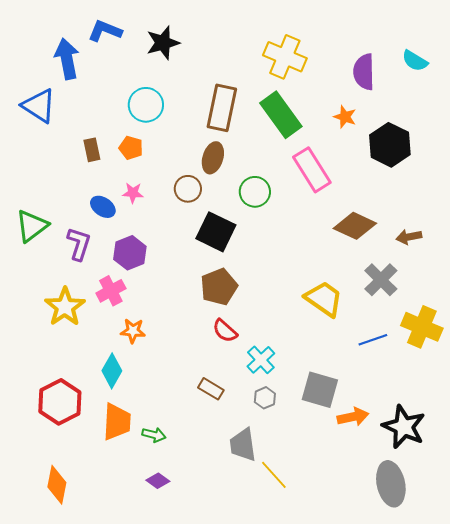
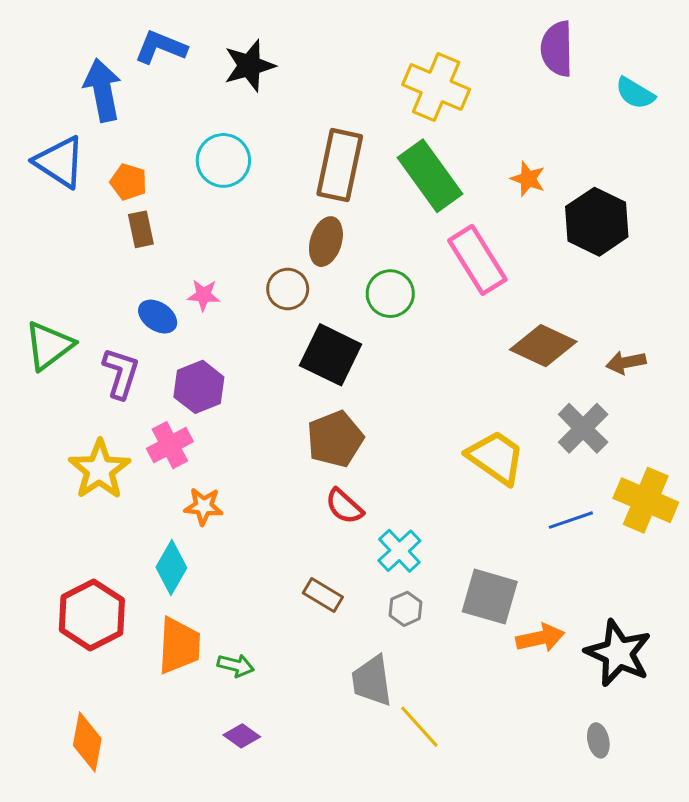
purple semicircle: (364, 72) -> (557, 49), moved
orange pentagon: (131, 148) -> (129, 182), moved
gray ellipse: (391, 484) -> (598, 740), size x0.5

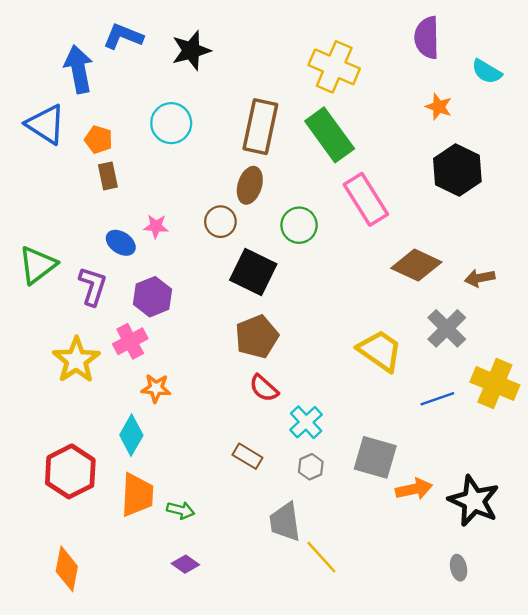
orange star: (528, 179) -> (439, 107), moved

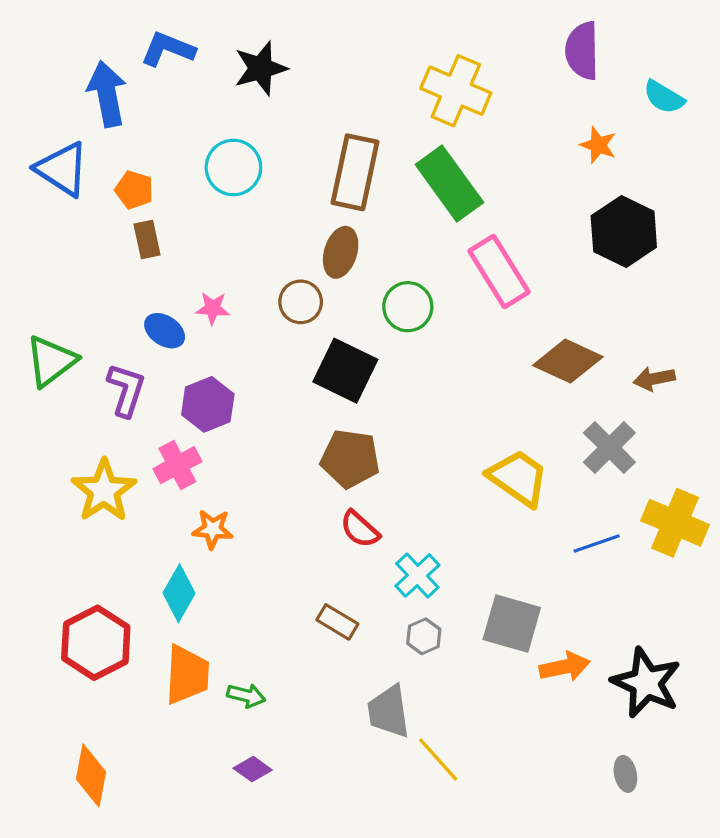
brown pentagon: (257, 337) -> (350, 459), turned 30

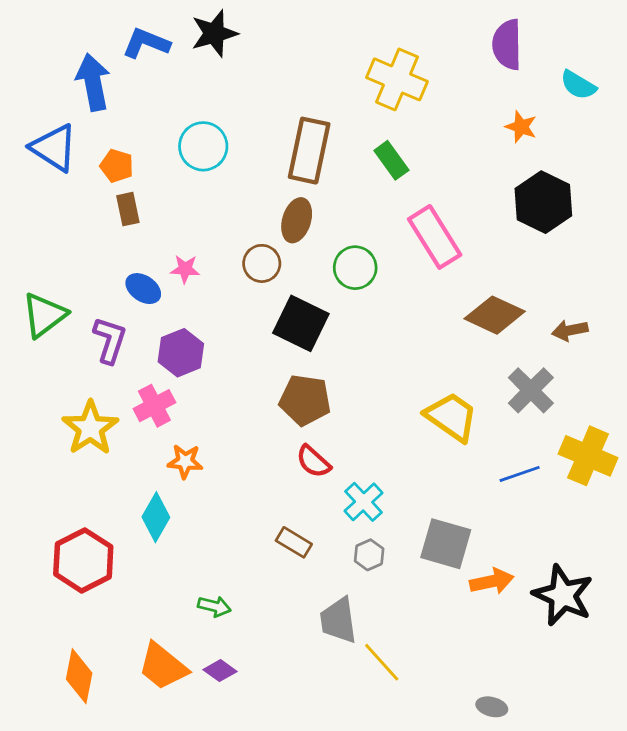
black star: (261, 68) -> (214, 33), moved
green rectangle: (449, 183) -> (391, 160), size x0.6
orange trapezoid: (187, 675) -> (163, 666), moved, turned 126
gray ellipse: (625, 774) -> (492, 707), moved, turned -64

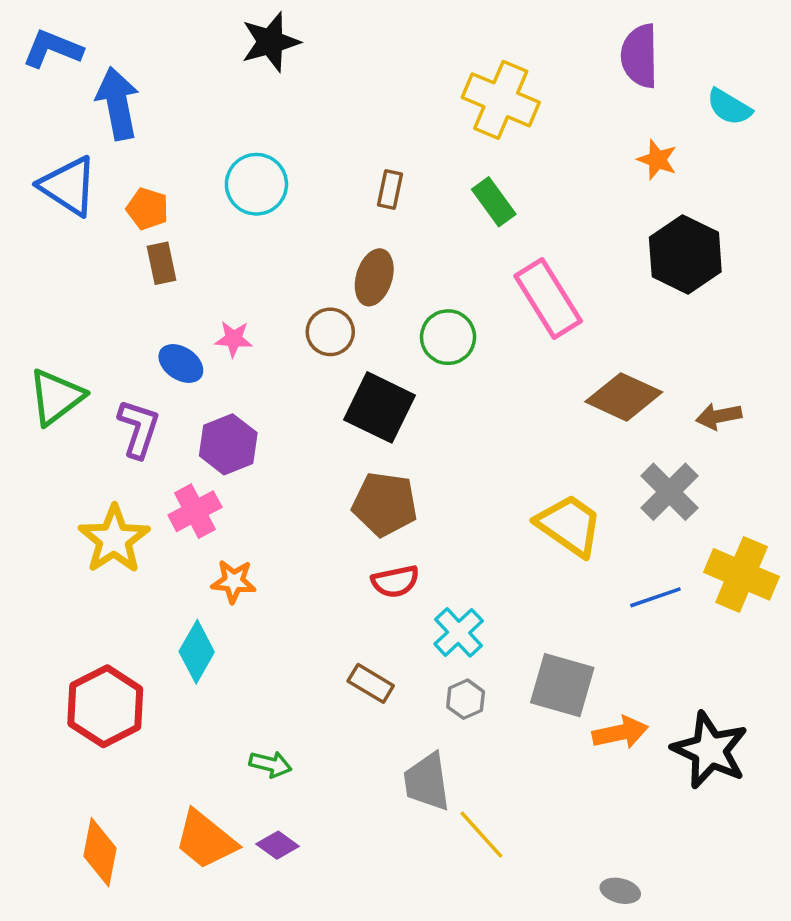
blue L-shape: (146, 43) -> (53, 49), moved
brown rectangle: (309, 151) -> (390, 189), size x0.5
red semicircle: (313, 461) -> (395, 581), turned -54

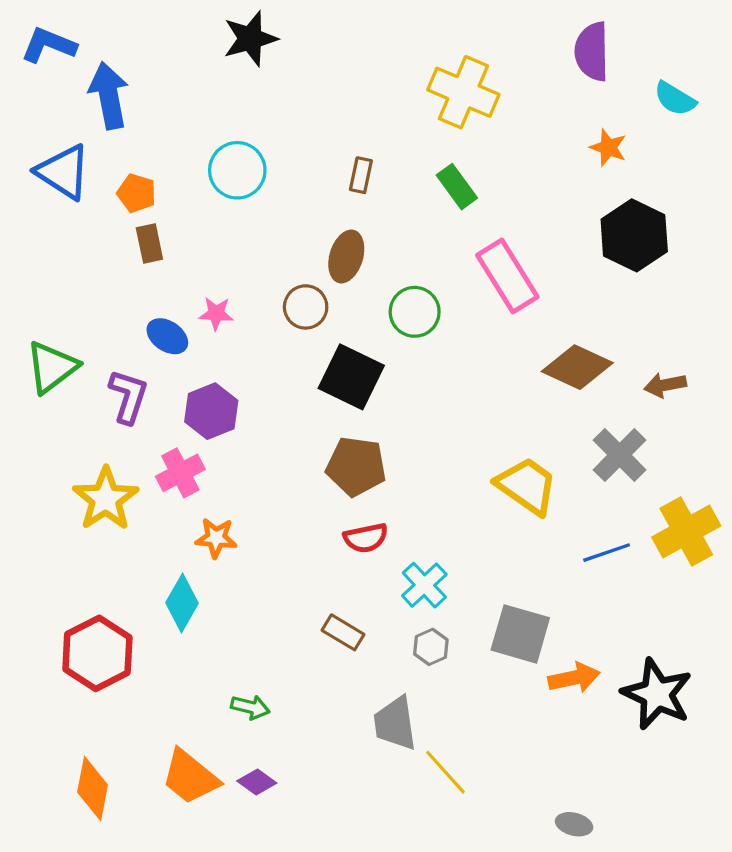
yellow cross: (742, 574) -> (686, 531), turned 38

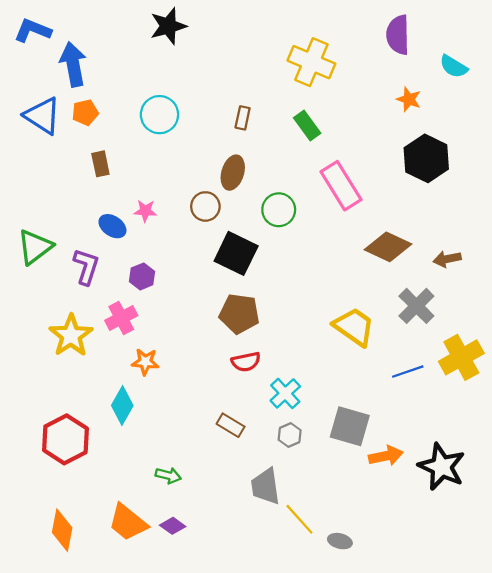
orange pentagon: (136, 193) -> (85, 112), moved, turned -30
purple hexagon: (211, 411) -> (142, 276), size x0.7
gray ellipse: (574, 824) -> (340, 541), moved

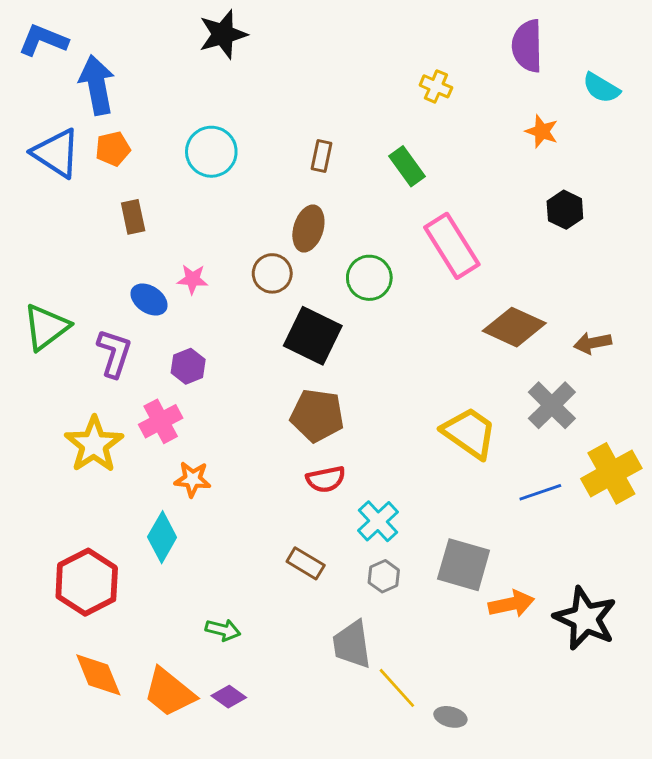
yellow cross: (311, 62) -> (436, 86), moved, size x0.5
black hexagon: (426, 158) -> (565, 210), size x0.6
orange diamond: (62, 530) -> (98, 675), moved, turned -33

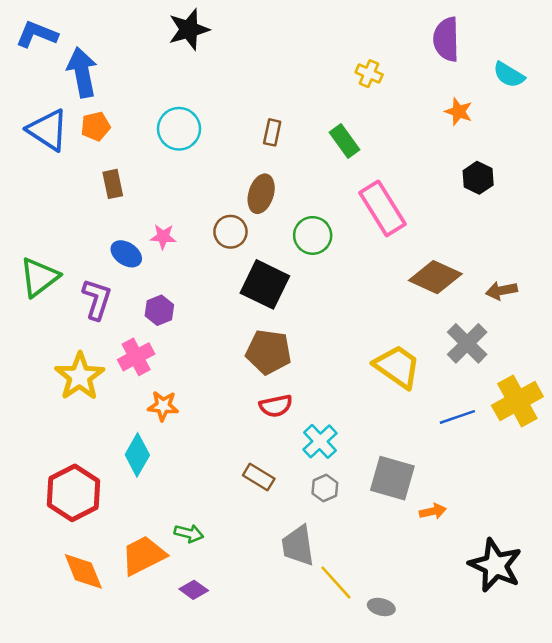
orange arrow: (511, 604) -> (433, 511), size x0.7
black star: (585, 618) -> (495, 565), moved
orange trapezoid: (169, 692) -> (143, 555), moved, turned 114

